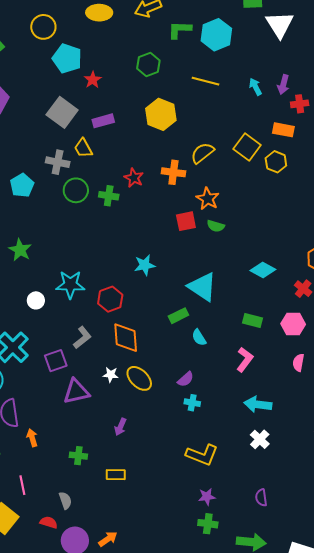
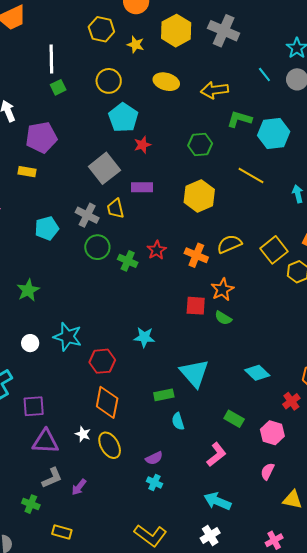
gray L-shape: (82, 338) -> (52, 478), moved

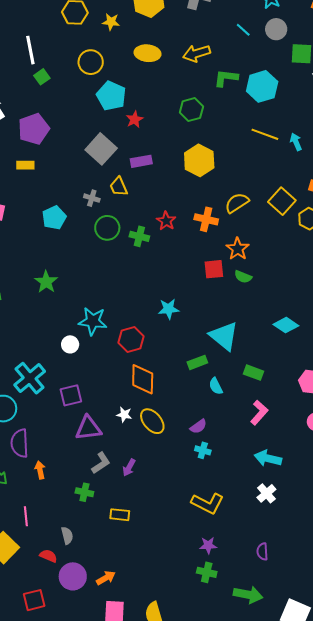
yellow line: (251, 176) -> (265, 134), moved
gray cross: (87, 215) -> (92, 198), size x0.7
white circle: (30, 343) -> (70, 344), moved
green rectangle: (234, 419) -> (254, 373), moved

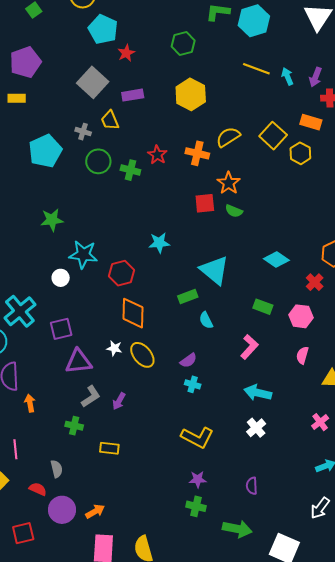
cyan pentagon: (54, 218) -> (45, 151), size x1.4
green star: (46, 282) -> (52, 220), moved, turned 30
green rectangle: (254, 373) -> (263, 307), moved

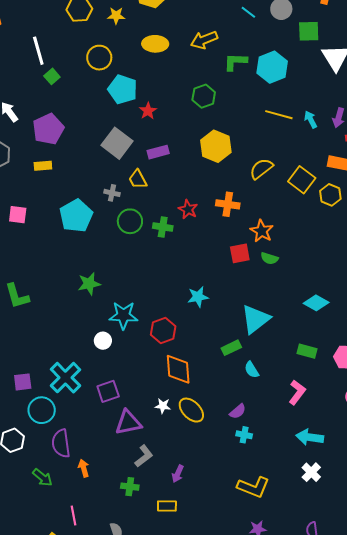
yellow semicircle: (228, 137) -> (261, 169), moved
cyan triangle: (214, 270) -> (255, 319), turned 48
purple arrow: (119, 401) -> (178, 474), moved

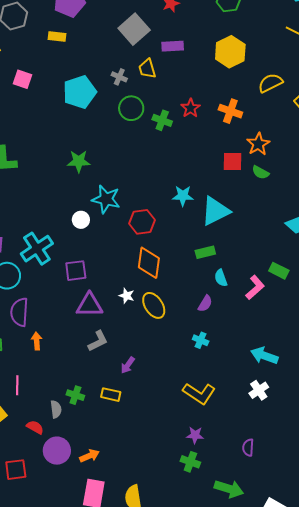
cyan triangle: (255, 319) -> (215, 211), moved
pink L-shape: (297, 392) -> (255, 287), moved
purple semicircle: (238, 411) -> (205, 304), moved, turned -30
green cross: (130, 487) -> (75, 395), moved

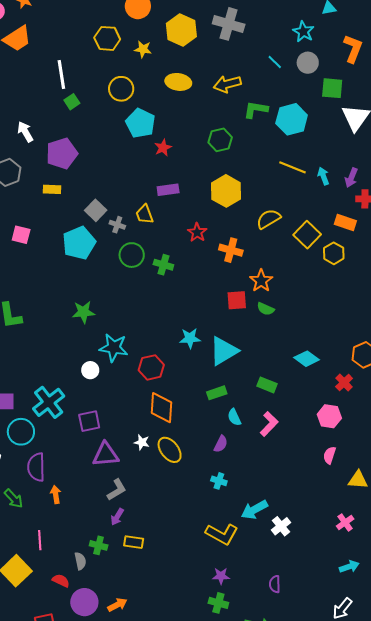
gray square: (134, 29) -> (96, 210), moved, size x0.7
red star: (191, 108) -> (197, 232), moved
green rectangle: (279, 271) -> (267, 385), moved
cyan arrow: (264, 356) -> (254, 510), moved, turned -44
purple arrow: (128, 365) -> (117, 517), moved

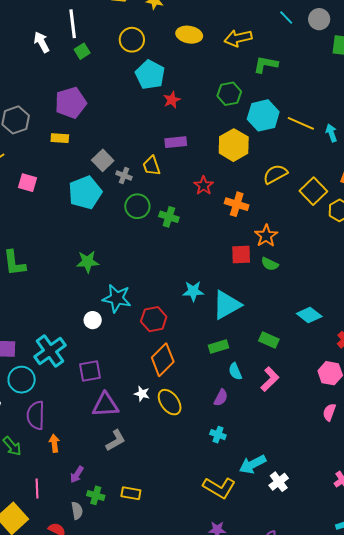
cyan hexagon: (292, 119) -> (263, 115), moved
white arrow: (25, 132) -> (42, 42), moved
orange diamond: (161, 408) -> (163, 360), turned 40
purple arrow: (117, 517) -> (77, 474), moved

